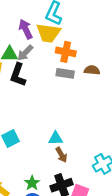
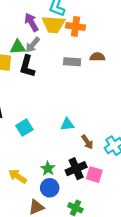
orange cross: (66, 52) -> (75, 27), moved
brown arrow: (61, 155) -> (87, 142), moved

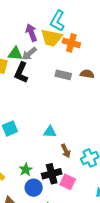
blue circle: (50, 188) -> (34, 188), moved

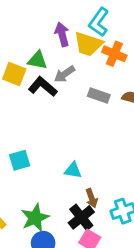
gray arrow: (29, 54) -> (64, 74), moved
black L-shape: (21, 73) -> (43, 87), turned 100
green star: (26, 170) -> (35, 218), size x1.5
black cross: (52, 174) -> (81, 217), moved, turned -30

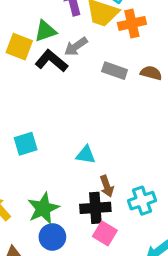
orange cross: (114, 54) -> (132, 23), turned -35
green triangle: (37, 60) -> (45, 31), turned -30
black cross: (81, 217) -> (95, 208), turned 35

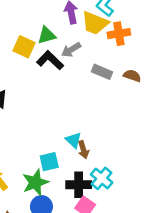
cyan square: (26, 144) -> (49, 162), moved
cyan triangle: (86, 155) -> (73, 140), turned 30
brown arrow: (107, 186) -> (83, 150), moved
cyan cross: (142, 201) -> (102, 178), moved, turned -35

